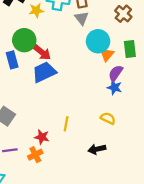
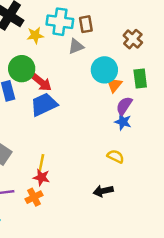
gray triangle: (82, 18) -> (76, 46), moved, turned 48
yellow line: (66, 124) -> (41, 163), moved

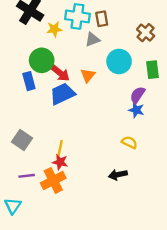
orange triangle: (114, 85) -> (88, 75), moved
orange cross: (34, 197) -> (53, 180), size x1.5

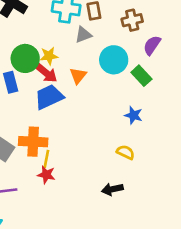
yellow star: (54, 29) -> (49, 56), moved
brown cross: (146, 33) -> (132, 20), moved, turned 36
green rectangle: (153, 70) -> (141, 76), moved, turned -36
purple semicircle: (138, 95) -> (152, 45), moved
orange cross: (53, 180) -> (33, 142), moved, turned 30

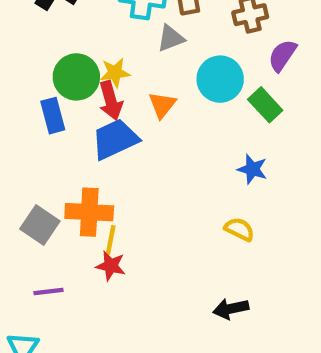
red arrow: (46, 73) -> (111, 101), turned 35
black arrow: (112, 189) -> (231, 309), moved

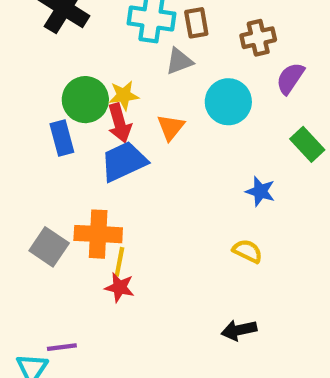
green rectangle: (265, 105) -> (307, 144), moved
purple line: (48, 292) -> (62, 347), moved

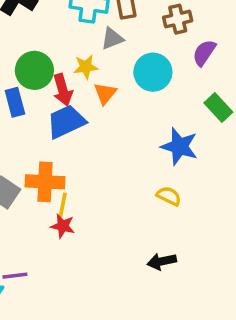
yellow star: (124, 95) -> (86, 67), moved
blue star: (260, 191) -> (179, 146), size x1.5

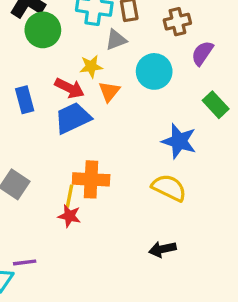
green circle: (34, 70) -> (43, 30), moved
red arrow: (63, 90) -> (69, 88), turned -48
orange cross: (45, 182) -> (91, 179), moved
yellow semicircle: (169, 196) -> (169, 188), size x1.5

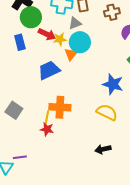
cyan circle: (154, 71) -> (80, 42), moved
red arrow: (69, 88) -> (47, 34), moved
blue rectangle: (25, 100) -> (20, 42), moved

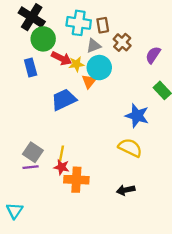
brown cross: (112, 12) -> (122, 42), moved, turned -35
orange cross: (60, 107) -> (76, 180), moved
gray square: (14, 110) -> (33, 152), moved
purple line: (20, 157) -> (31, 167), moved

